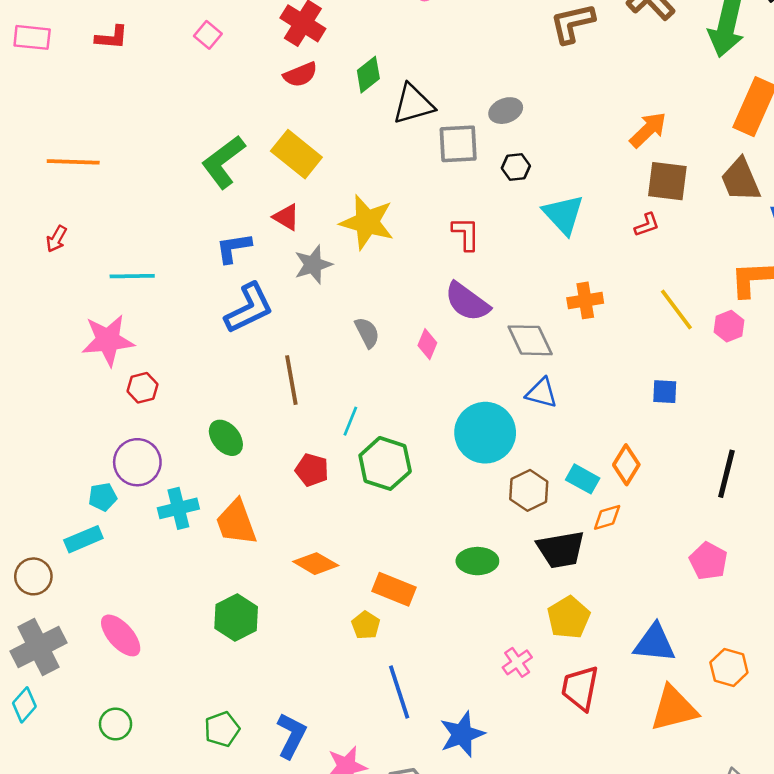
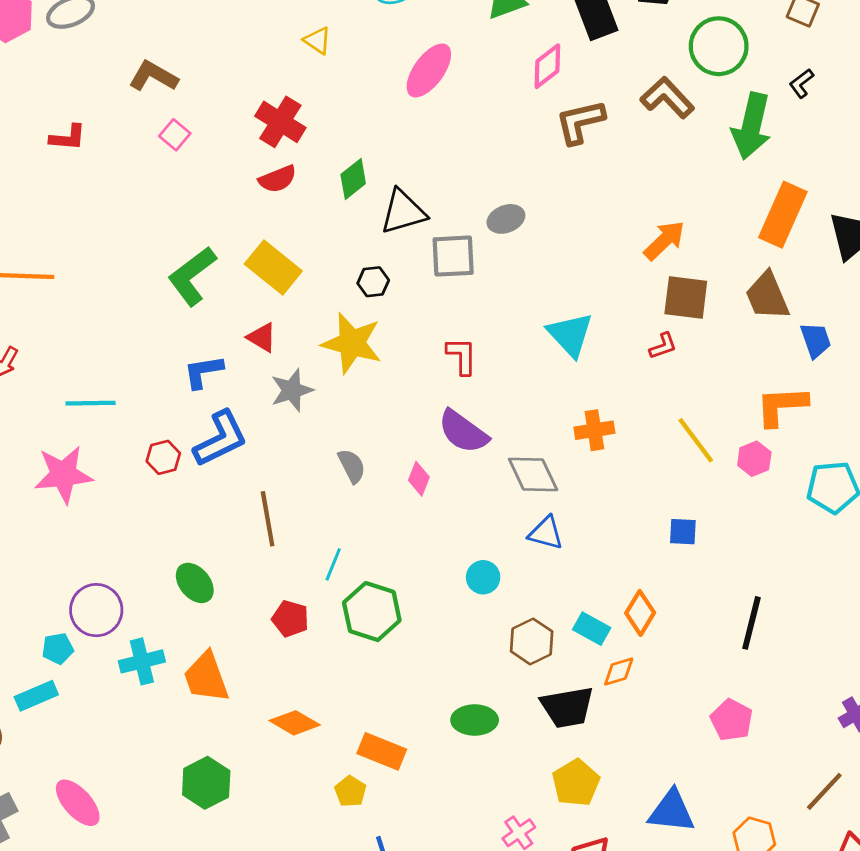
black hexagon: (516, 167) -> (373, 282), moved
red hexagon: (142, 388) -> (163, 457), moved
cyan circle: (485, 433) -> (483, 577), size x0.5

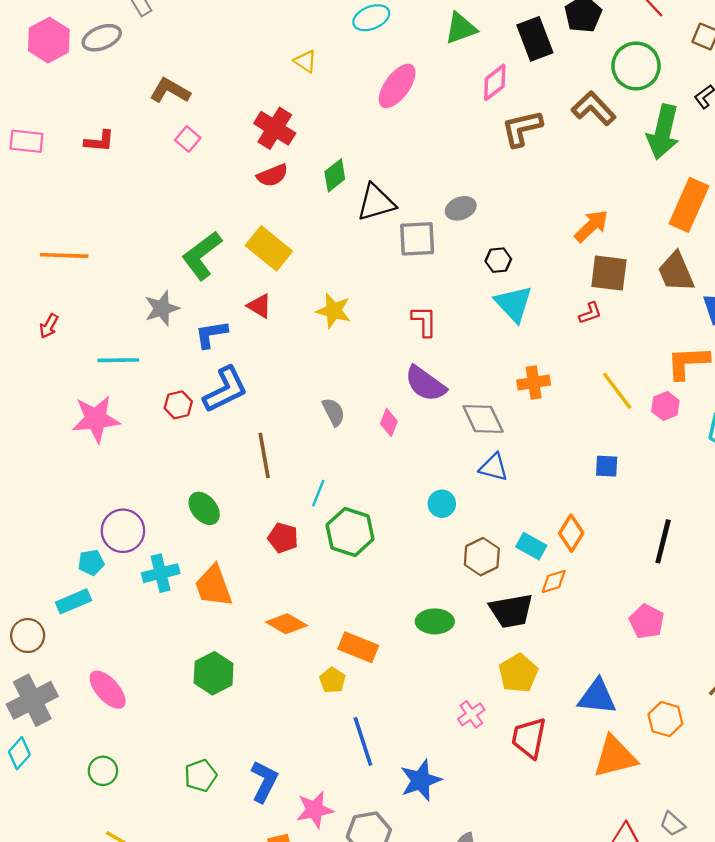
black hexagon: (373, 282) -> (498, 260), moved
yellow star: (352, 343) -> (334, 311), size x0.7
gray star: (292, 390) -> (162, 308), moved

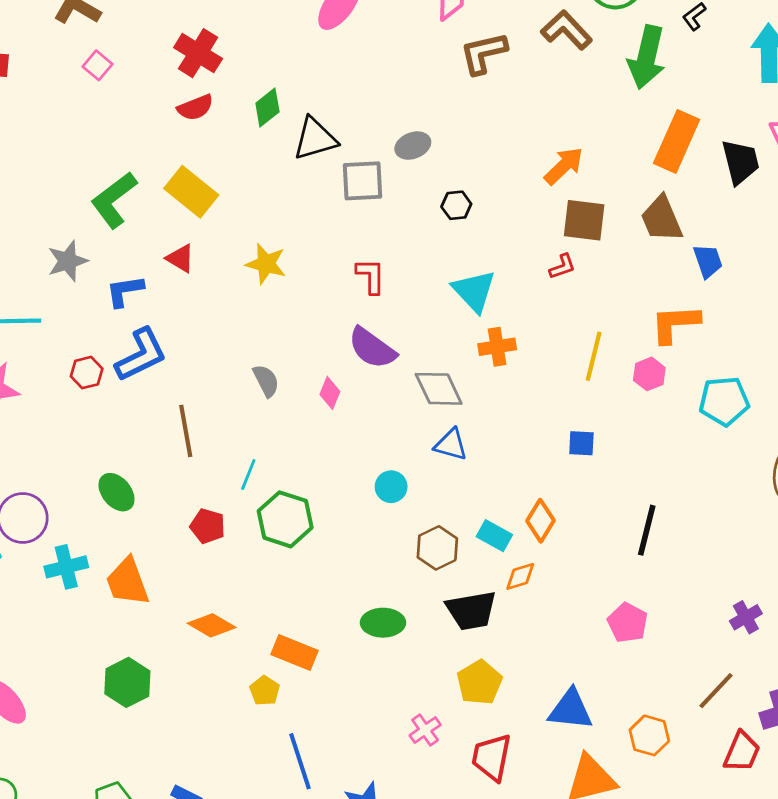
cyan triangle: (514, 304) -> (474, 291), moved
yellow line: (617, 391) -> (594, 356), turned 51

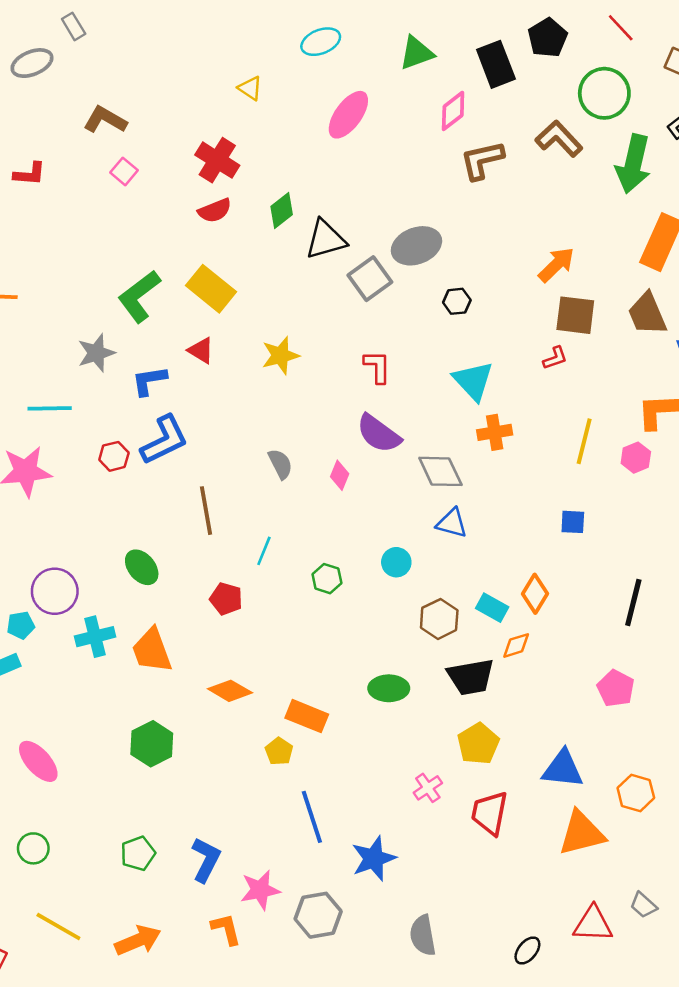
gray ellipse: (413, 146) -> (416, 246), size x1.5
gray square: (363, 181) -> (370, 279), turned -33
yellow star: (266, 264) -> (280, 355), turned -30
green hexagon: (285, 519) -> (327, 579), moved, size x0.6

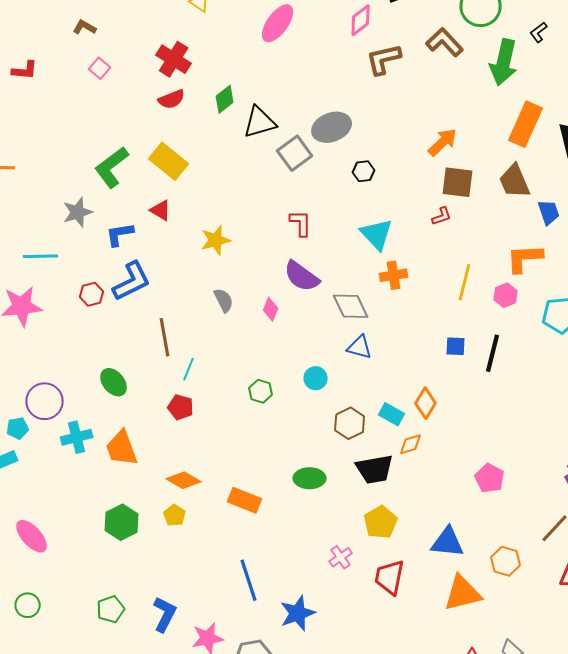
brown L-shape: (105, 120) -> (85, 27), size x0.7
yellow star: (280, 355) -> (216, 240), moved
cyan line: (264, 551) -> (189, 369), moved
black line: (633, 603) -> (493, 353), moved
yellow pentagon: (279, 751) -> (175, 515), moved

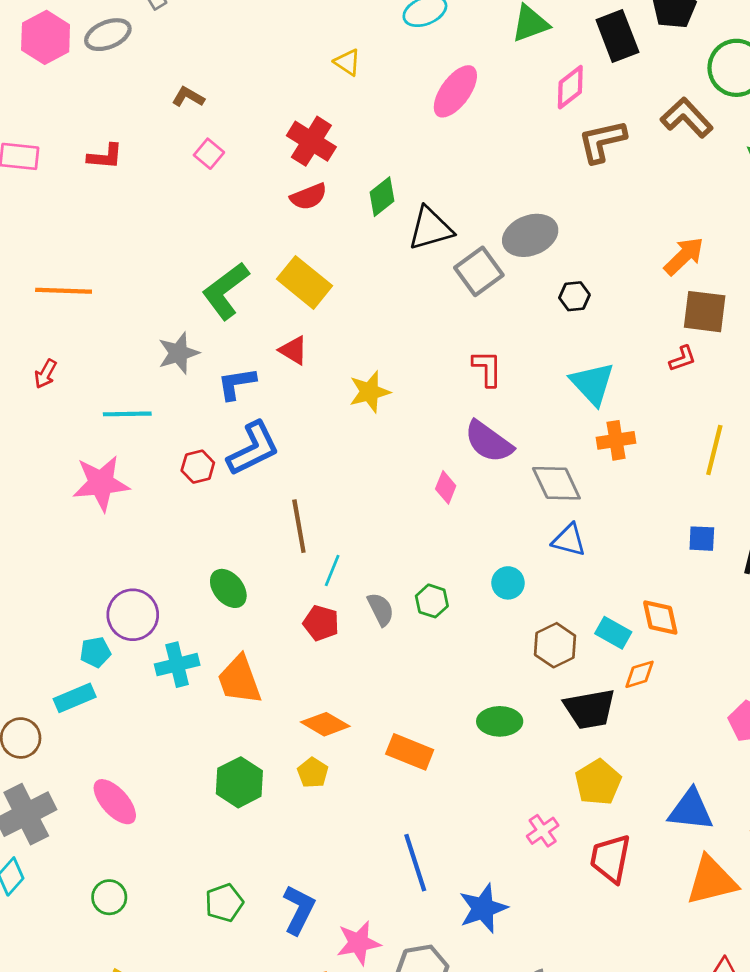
gray semicircle: (224, 300) -> (381, 609), moved
orange diamond: (426, 403) -> (660, 618), turned -44

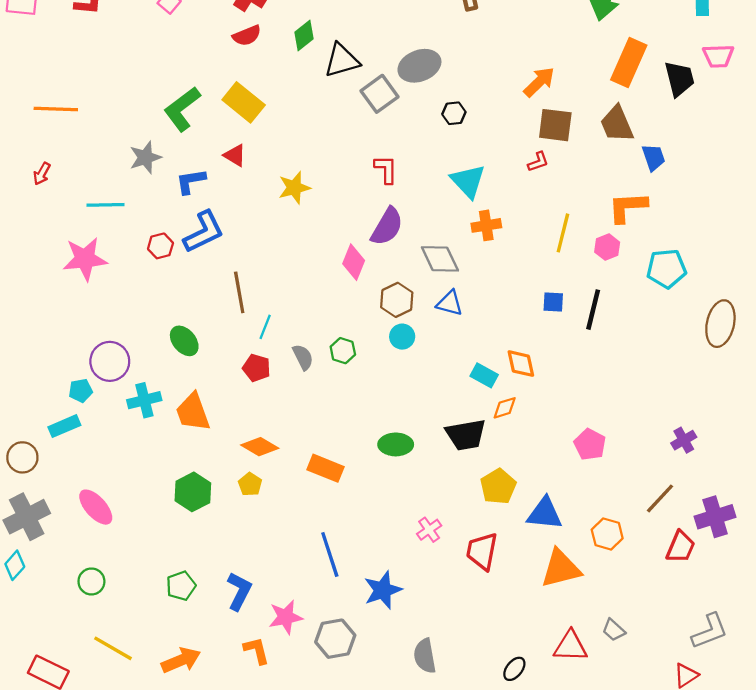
purple semicircle: (489, 442) -> (387, 227), turned -96
pink diamond: (446, 487) -> (354, 262), size x1.4
brown hexagon: (555, 645) -> (397, 300), moved
yellow pentagon: (598, 782) -> (498, 487), moved

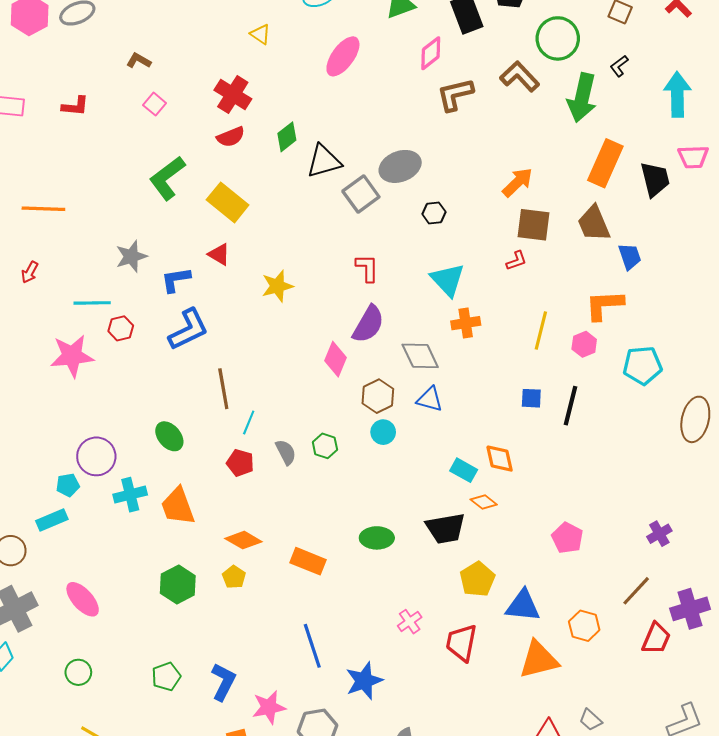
green L-shape: (182, 109) -> (167, 178), moved
red hexagon: (160, 246) -> (121, 328), moved
orange diamond: (505, 408) -> (484, 502), turned 55

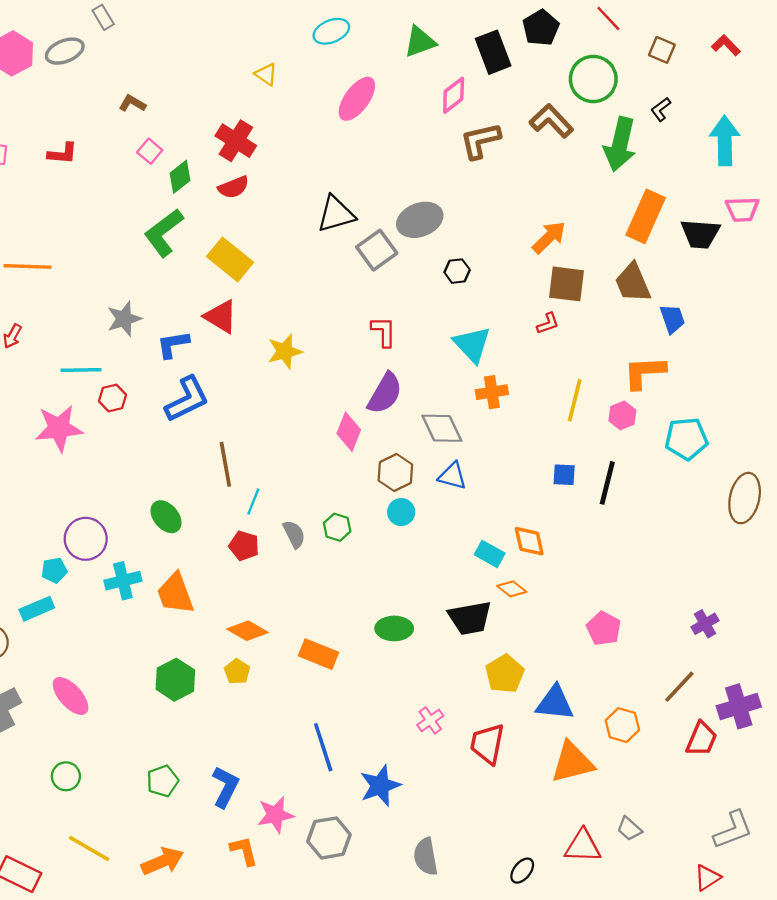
green diamond: (287, 137) -> (180, 177), moved
black trapezoid: (655, 179) -> (700, 234), turned 108
red triangle: (219, 254) -> (221, 316), size x1.4

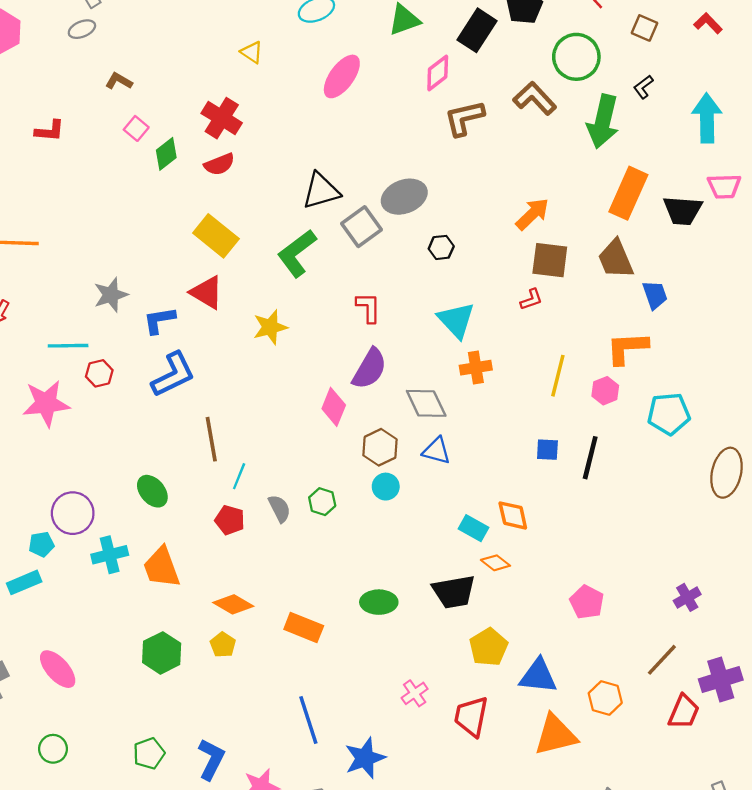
gray ellipse: (65, 51) -> (82, 29), moved, size x0.7
black rectangle: (493, 52) -> (477, 30), turned 54
green L-shape: (164, 233) -> (297, 253), moved

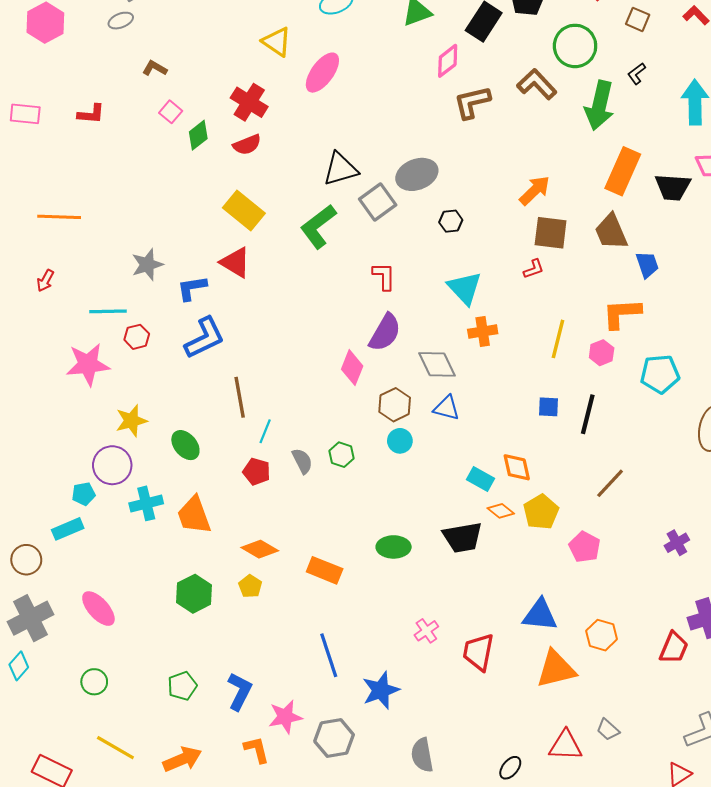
yellow triangle: (252, 52) -> (277, 42), size x1.4
pink ellipse: (342, 76) -> (322, 73), moved
yellow star: (270, 327) -> (131, 421), moved
yellow pentagon: (489, 647) -> (541, 512), moved
brown line: (662, 660) -> (610, 483), moved

